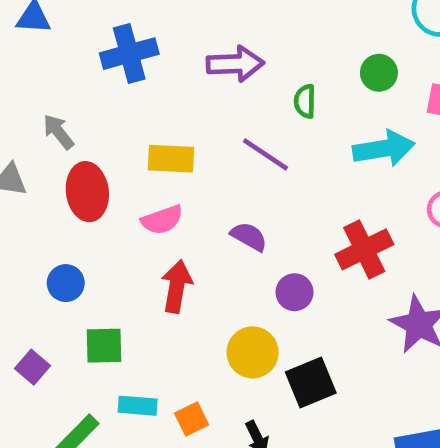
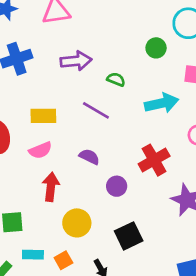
green circle: (379, 73) -> (156, 48), moved
green semicircle: (305, 101) -> (116, 79), turned 114
yellow circle: (253, 352) -> (77, 223), moved

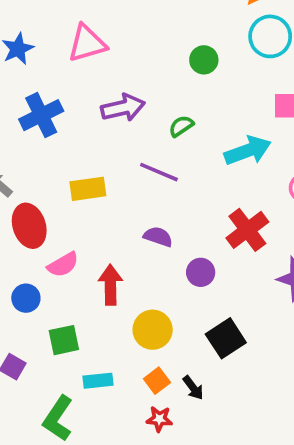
green circle: (156, 48) -> (204, 60), moved
green semicircle: (116, 79) -> (181, 126), turned -48
pink semicircle: (40, 150) -> (63, 265), moved
orange square: (63, 260) -> (157, 381), moved

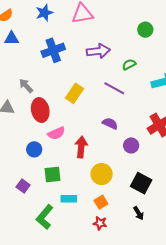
yellow rectangle: (88, 189) -> (74, 93), turned -54
black square: (226, 338) -> (141, 183), turned -35
black arrow: (193, 388) -> (139, 213), moved

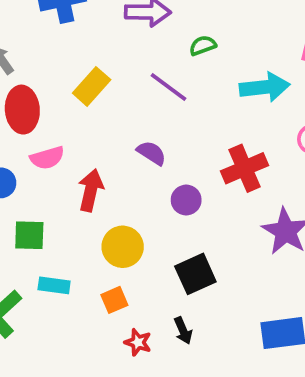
black square: (141, 183) -> (195, 274), turned 30
red star: (100, 223) -> (138, 342), moved

